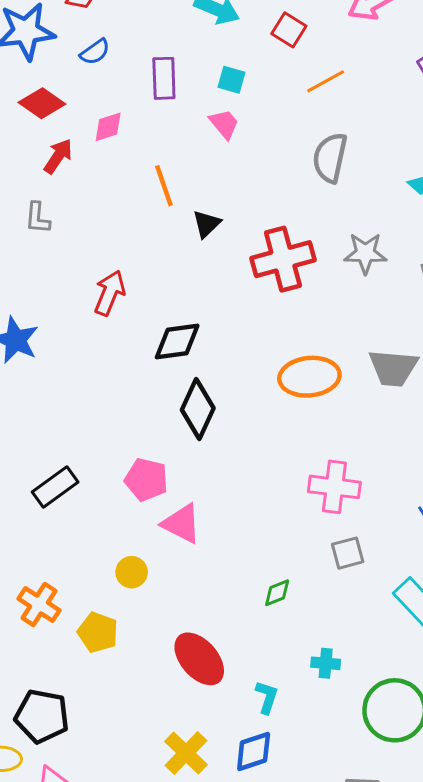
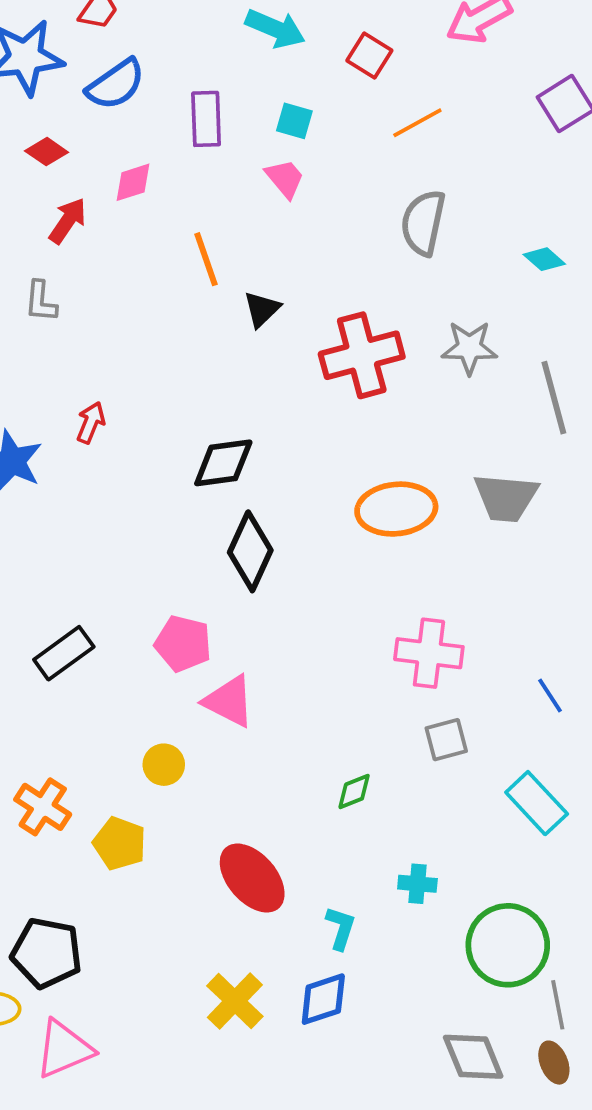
blue semicircle: (95, 52) -> (116, 84), size x1.5
red diamond: (42, 103) -> (47, 152), size x0.7
red arrow: (110, 293) -> (91, 423), moved, size x0.7

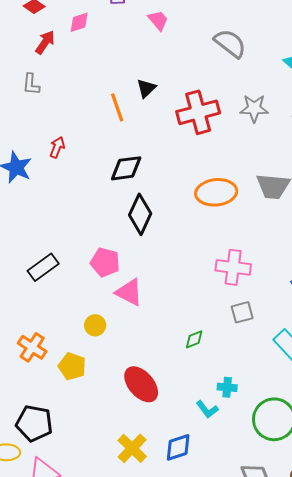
gray semicircle: (423, 223) -> (230, 43), turned 116
orange line: (206, 259) -> (117, 107), moved
cyan L-shape: (341, 928) -> (207, 409), moved, turned 125

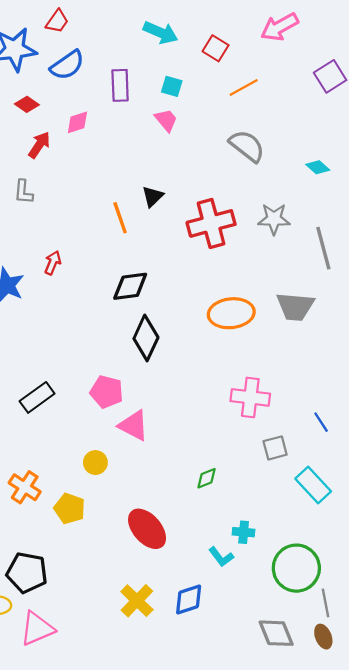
gray square: (242, 312) -> (275, 448), moved

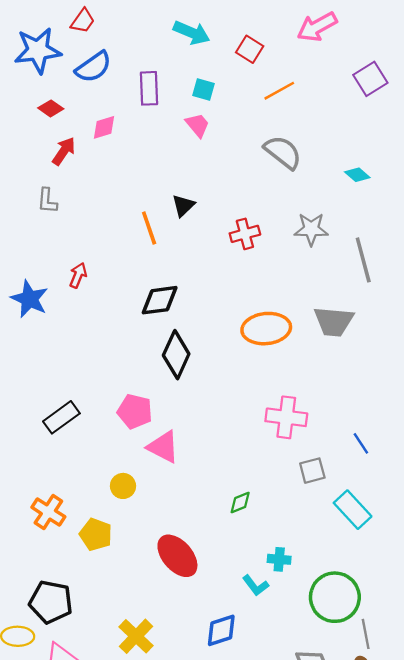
red cross: (211, 223) -> (245, 234), size x0.6
yellow cross: (137, 601) -> (136, 636), moved

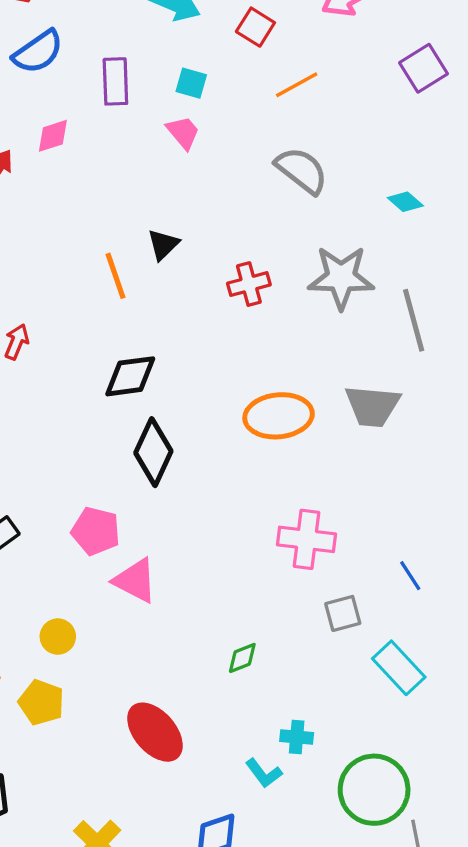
gray star: (311, 229) -> (341, 277), size x1.4
yellow circle: (123, 486) -> (58, 637), moved

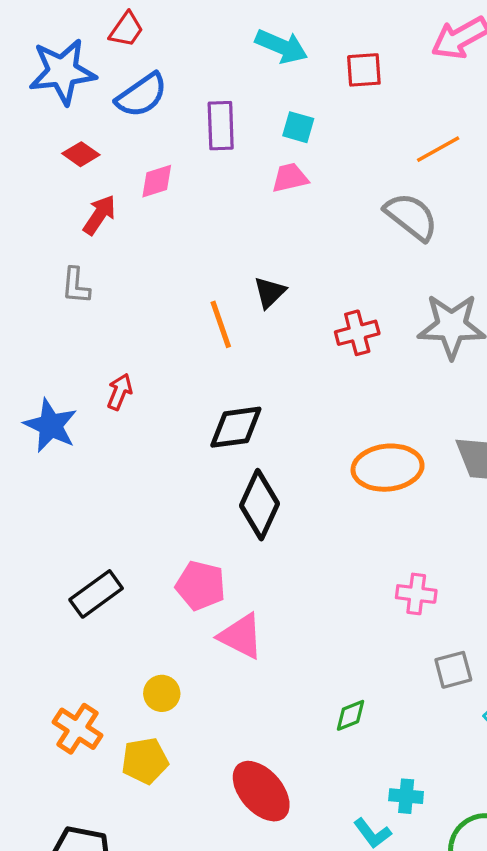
red square: (255, 27) -> (364, 70), turned -36
orange line: (297, 85) -> (438, 149), moved
pink trapezoid: (183, 133) -> (290, 178), turned -63
pink cross: (307, 539) -> (416, 594), size x0.7
yellow pentagon: (41, 702) -> (145, 761), turned -30

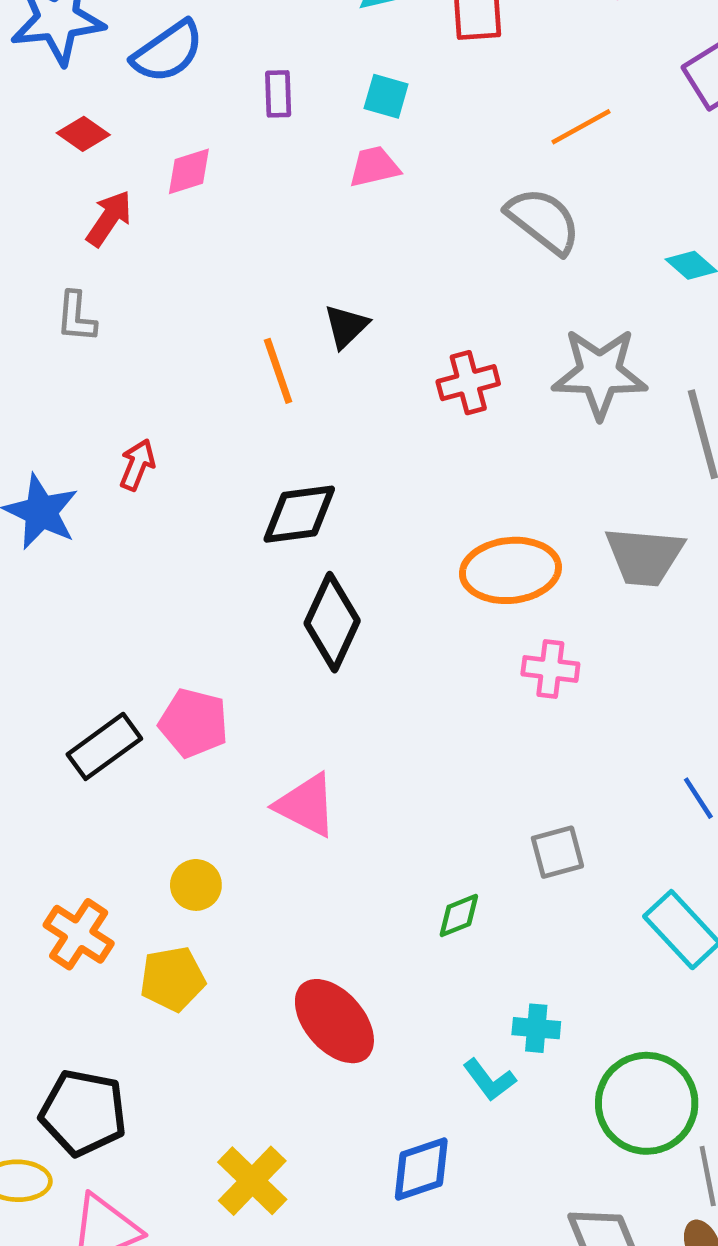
purple rectangle: (221, 126) -> (278, 94), size x0.7
pink pentagon: (201, 586) -> (194, 723), moved
pink cross: (416, 594) -> (550, 669), moved
gray square: (453, 670) -> (557, 852), moved

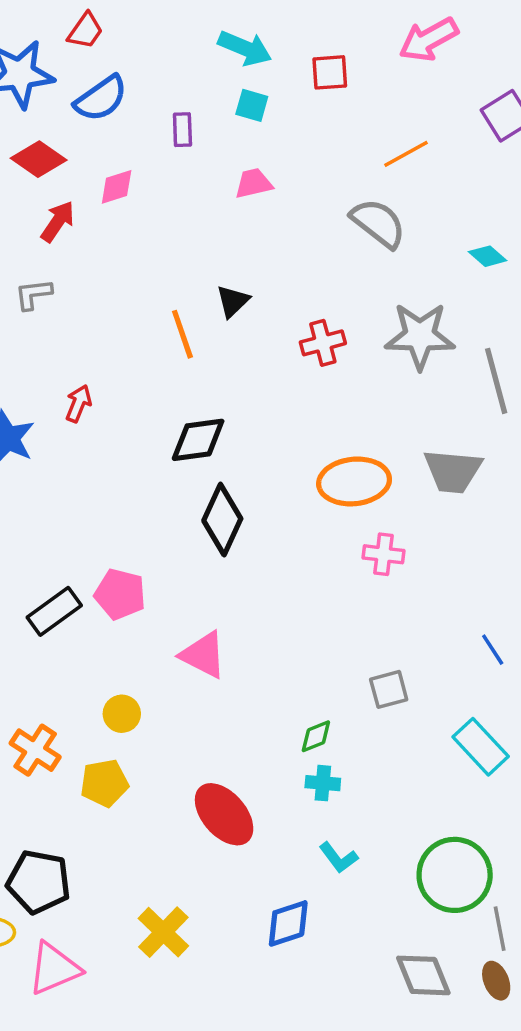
cyan square: (386, 96) -> (252, 105), moved
red diamond: (83, 134) -> (39, 159), size x1.4
gray L-shape: (76, 317) -> (33, 294), turned 78
cyan cross: (536, 1028) -> (323, 783), moved

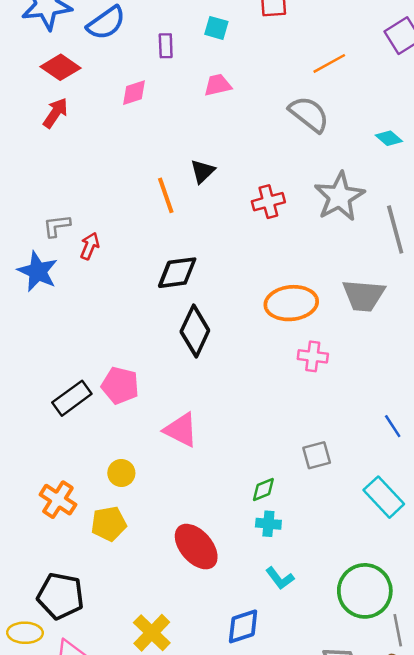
pink diamond: (117, 187) -> (134, 93), moved
red arrow: (58, 221) -> (55, 113), moved
gray L-shape: (33, 294) -> (57, 226), moved
gray star: (420, 336) -> (339, 197), turned -30

